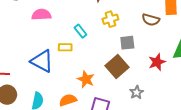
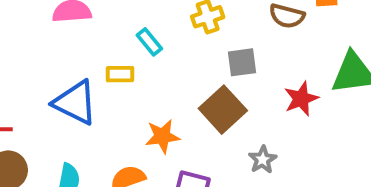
orange star: (86, 79) -> (162, 136), turned -30

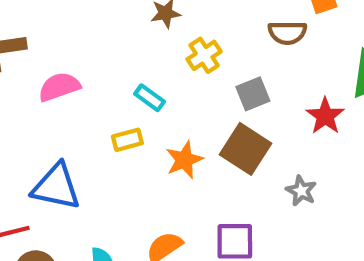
blue triangle: (75, 103) -> (56, 187), moved
orange star: (162, 136) -> (184, 160), moved

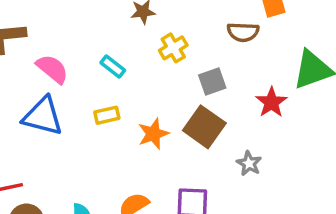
pink semicircle: (59, 87) -> (52, 69), turned 56
cyan rectangle: (150, 98) -> (113, 66), moved
blue triangle: (56, 187) -> (43, 116), moved

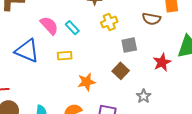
pink semicircle: (52, 69) -> (49, 25), moved
brown square: (204, 127) -> (121, 71), size x0.7
orange star: (153, 134) -> (86, 82), moved

